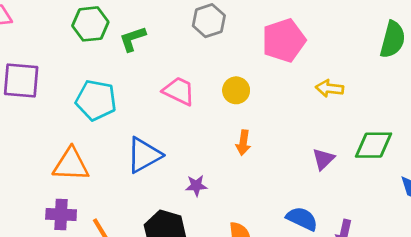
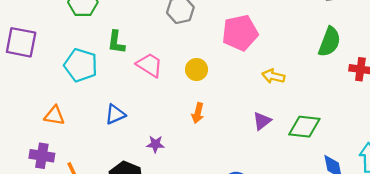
green L-shape: (133, 39) -> (116, 42), moved, turned -70
blue triangle: (144, 155) -> (115, 114), size x0.7
purple triangle: (323, 159) -> (262, 121), moved
orange triangle: (71, 164) -> (54, 116), size x0.7

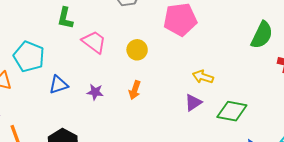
cyan pentagon: (81, 65) -> (29, 57), moved
yellow arrow: (273, 76) -> (203, 77), moved
purple star: (155, 144) -> (95, 92), moved

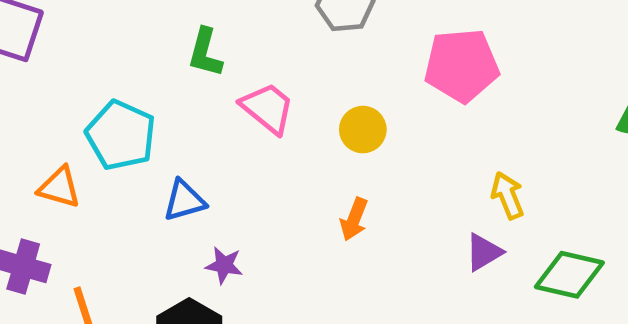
yellow arrow: (203, 77) -> (508, 195), turned 48
purple star: (95, 92) -> (224, 265), moved

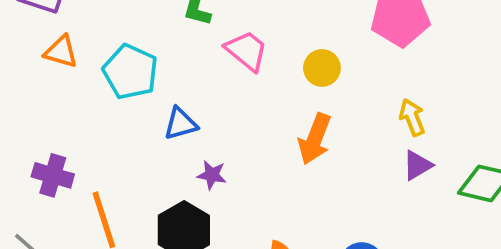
orange triangle: (59, 187) -> (61, 52), moved
yellow arrow: (508, 195) -> (412, 117), moved
orange arrow: (354, 219) -> (315, 139), size x1.5

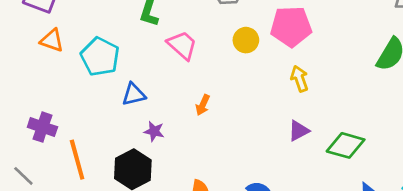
yellow circle: (322, 68) -> (246, 40), moved
yellow arrow: (412, 117) -> (299, 79), moved
orange arrow: (315, 139) -> (203, 105), moved, size x0.6

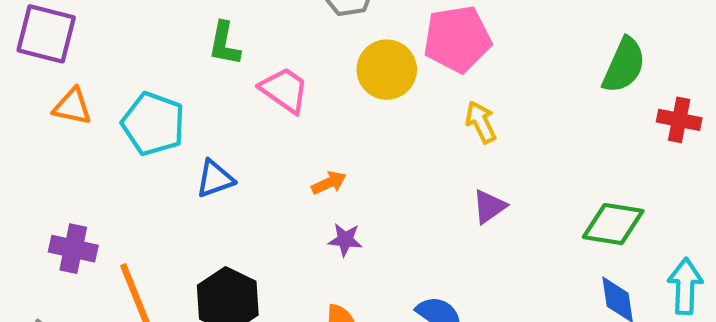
yellow circle: (246, 40) -> (387, 70), size x1.4
orange arrow: (203, 105) -> (329, 183), turned -132
purple star: (154, 131) -> (345, 240), moved
green diamond: (346, 145) -> (613, 224), moved

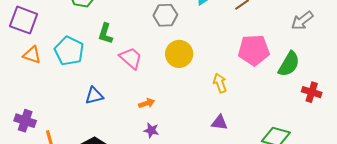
pink pentagon: (457, 39) -> (254, 50), moved
cyan pentagon: (153, 124) -> (69, 51), moved
purple triangle: (489, 207) -> (219, 122), turned 36

